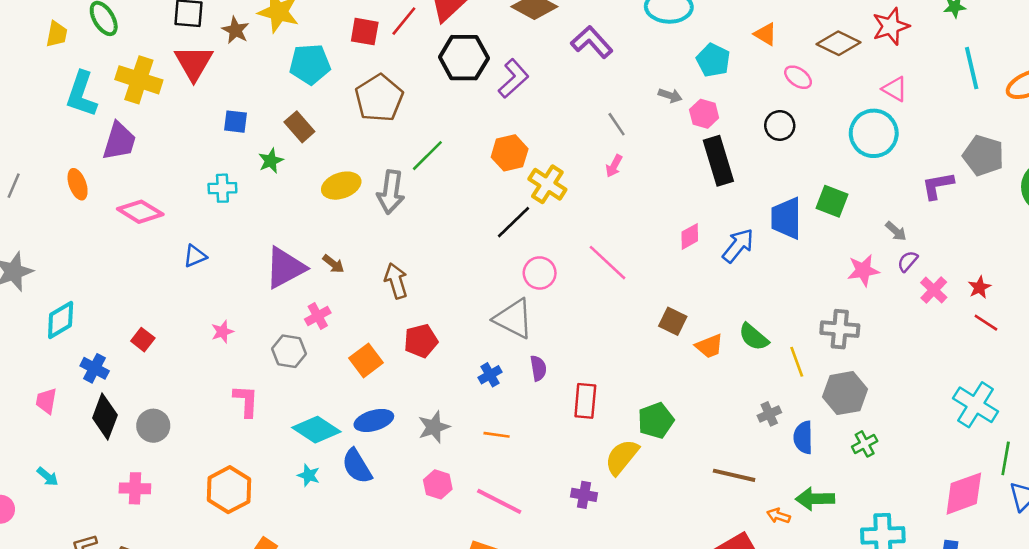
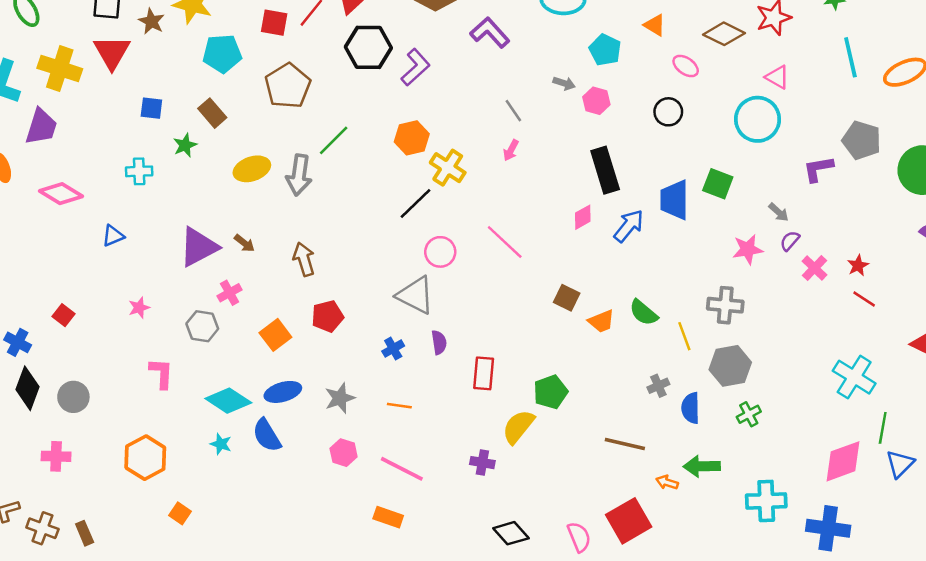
black rectangle: (718, 161) -> (605, 170), moved

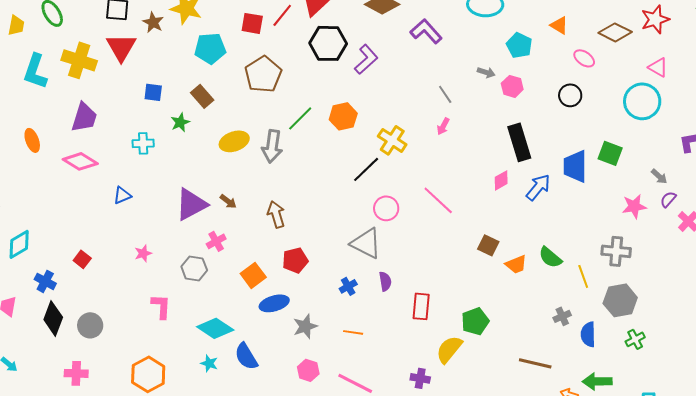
purple trapezoid: (41, 127) -> (84, 117), moved
orange hexagon: (412, 138) -> (343, 116), moved
blue ellipse: (283, 392) -> (274, 303), moved

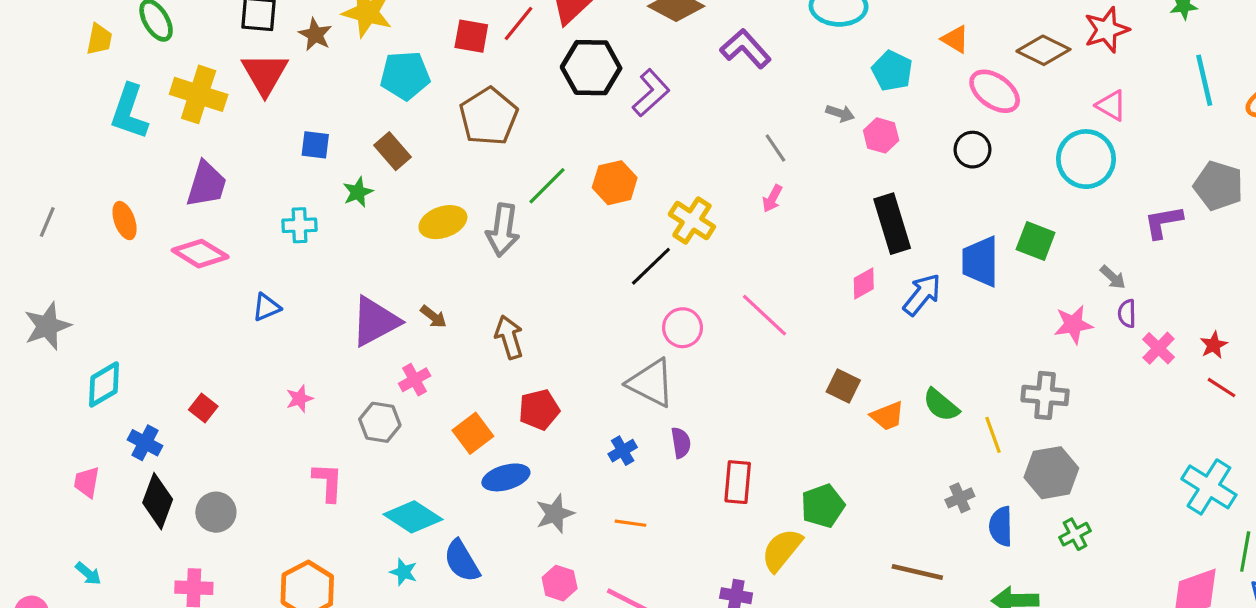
pink ellipse: (584, 58) -> (995, 91), size x1.5
purple semicircle: (668, 199) -> (1127, 314), turned -42

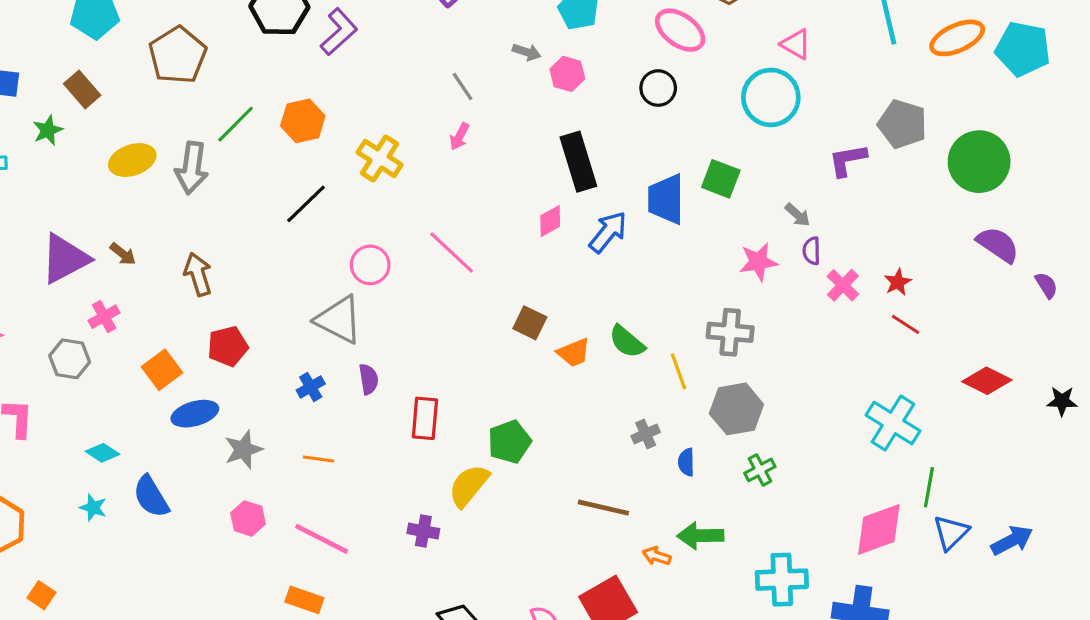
black line: (651, 266) -> (306, 204), moved
cyan diamond: (413, 517) -> (102, 453), size x0.6
blue semicircle: (1001, 526) -> (686, 462), size x0.7

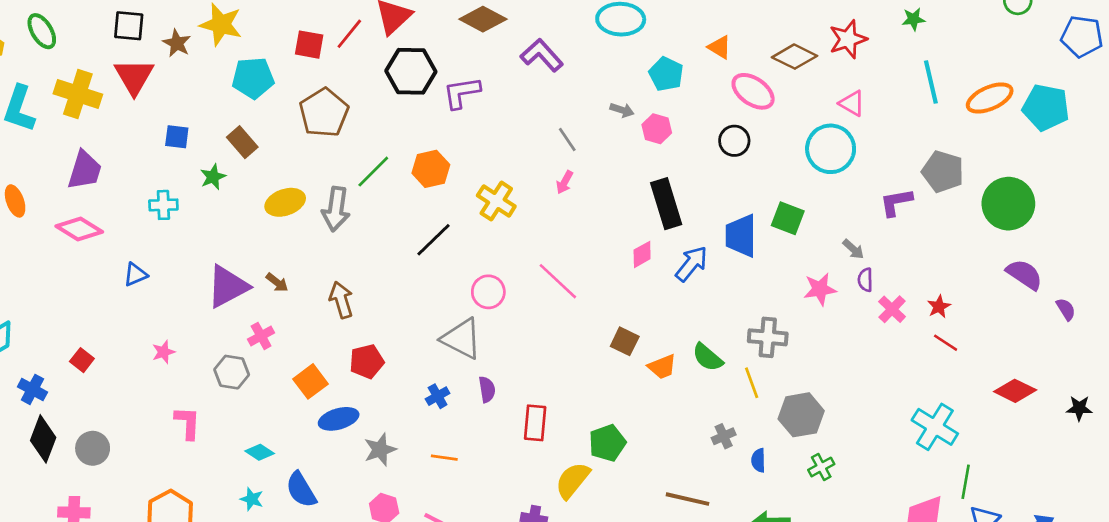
purple L-shape: (339, 32) -> (462, 93), turned -147
gray cross: (730, 332) -> (768, 337), moved

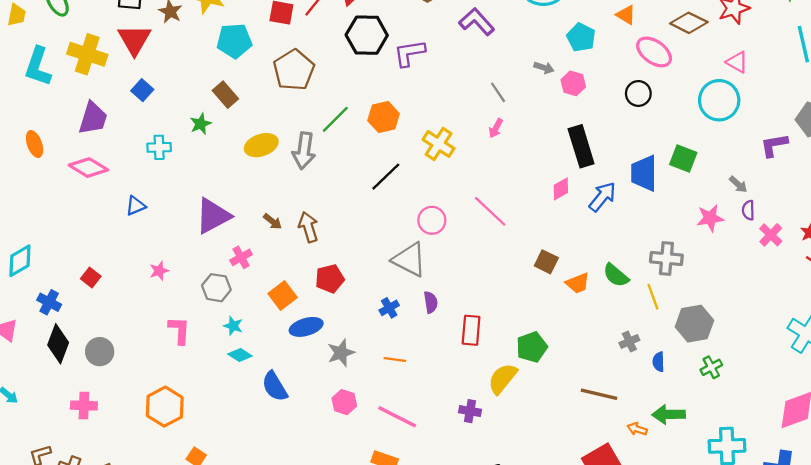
blue square: (177, 137) -> (142, 90), moved, turned 35
brown arrow: (277, 282) -> (272, 221), moved
cyan star: (252, 499) -> (233, 326), moved

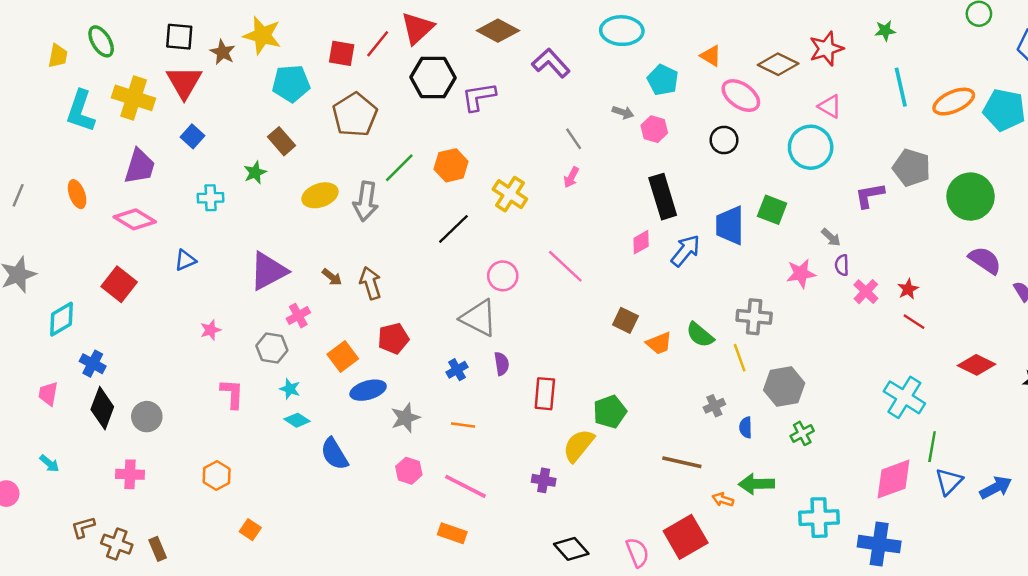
red square: (91, 278) -> (119, 284), moved, size x1.6
orange hexagon: (165, 407) -> (217, 476), size x0.7

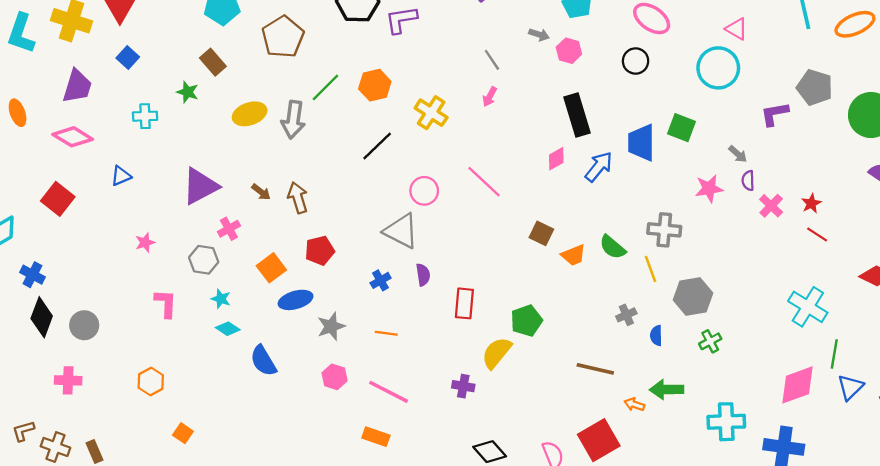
green star: (255, 172) -> (188, 92), turned -30

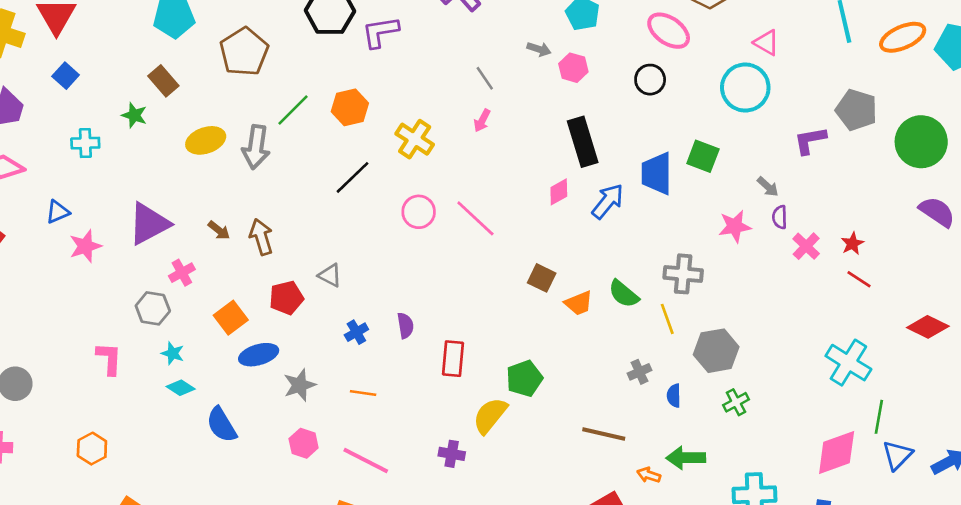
pink circle: (424, 191) -> (419, 212), moved
gray triangle: (401, 231) -> (330, 275), moved, size x0.6
pink star: (145, 243) -> (85, 246), moved, size x1.4

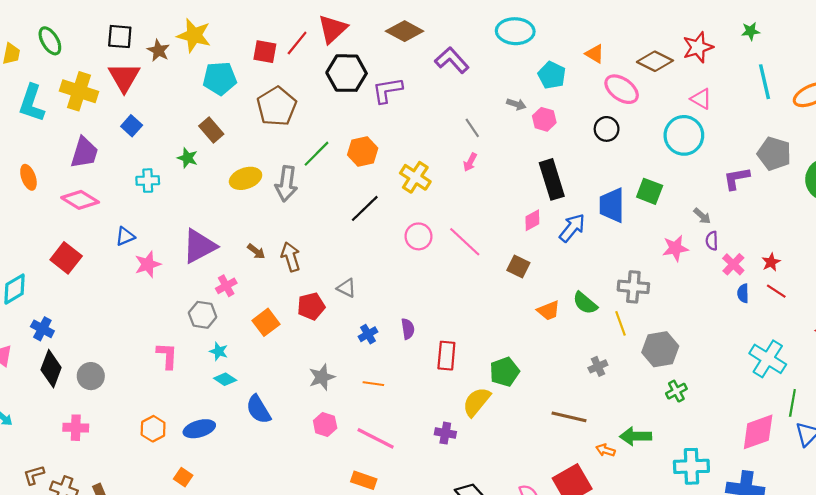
brown square: (542, 278) -> (518, 266), moved
blue ellipse: (259, 355) -> (199, 429), moved
blue semicircle: (674, 396) -> (743, 293), moved

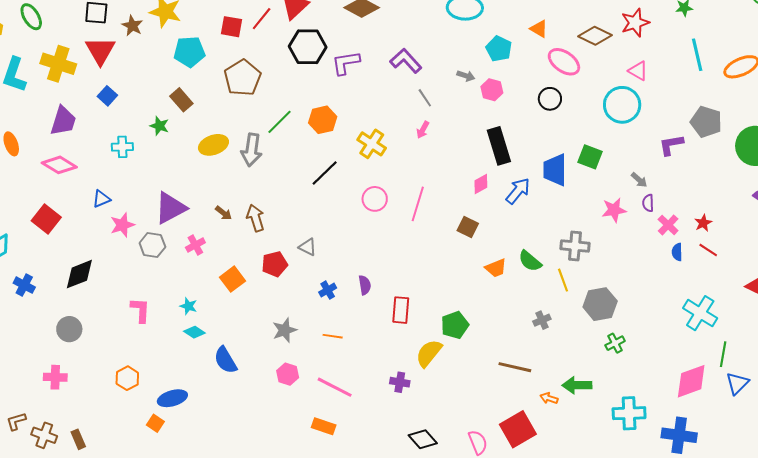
purple L-shape: (452, 60) -> (406, 61), moved
pink line: (465, 242) -> (418, 204), turned 64
gray hexagon: (203, 315) -> (152, 245), moved
black diamond: (51, 369) -> (79, 274), moved, turned 48
blue ellipse: (199, 429) -> (172, 398), moved

